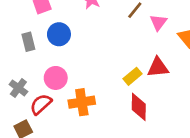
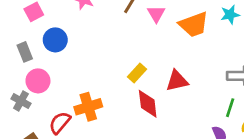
red triangle: (158, 67) -> (177, 81), moved
pink circle: (56, 78) -> (38, 81), moved
red semicircle: (41, 104) -> (60, 123), moved

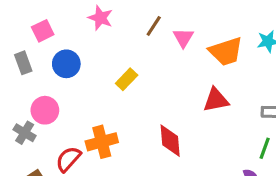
gray rectangle: (25, 52) -> (23, 63), moved
yellow rectangle: (137, 73) -> (127, 79), moved
red triangle: (177, 81) -> (216, 100), moved

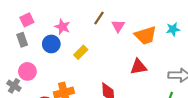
pink star: (100, 18) -> (62, 27), moved
gray rectangle: (23, 63) -> (22, 40), moved
blue circle: (66, 64) -> (51, 44), moved

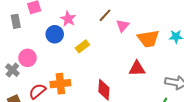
gray rectangle: (22, 40) -> (16, 21), moved

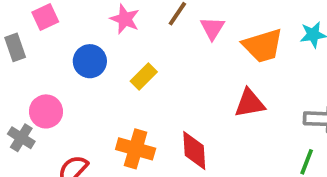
pink star: (68, 19) -> (125, 19), moved
orange cross: (60, 84) -> (136, 149), moved, turned 30

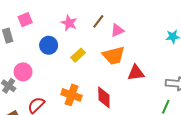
pink triangle: (212, 28) -> (117, 30), turned 32
orange trapezoid: (263, 46) -> (114, 56), moved

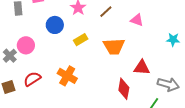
pink triangle: (117, 30) -> (137, 20), moved, turned 32
red triangle: (136, 73) -> (142, 68), moved
red diamond: (104, 97) -> (124, 89), moved

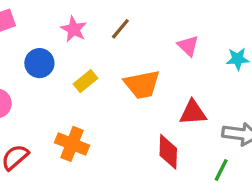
pink triangle: (137, 20) -> (188, 46), moved, turned 32

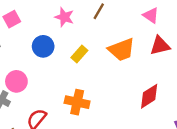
red triangle: (193, 113) -> (160, 46), moved
red diamond: (168, 152) -> (149, 96), turned 65

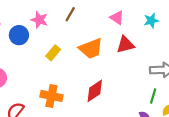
blue circle: (43, 46) -> (19, 35), moved
red diamond: (149, 96) -> (95, 91), moved

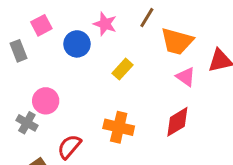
pink triangle: (117, 18) -> (186, 77), moved
orange trapezoid: (91, 48) -> (177, 41), moved, turned 35

